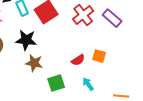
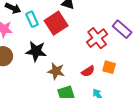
red cross: (83, 15) -> (97, 38), moved
brown star: (34, 63) -> (56, 71), moved

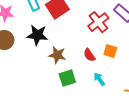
red semicircle: (88, 71) -> (89, 55), turned 88

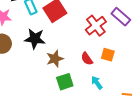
brown star: (57, 55) -> (55, 59), turned -30

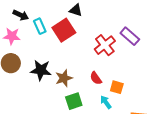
black star: (35, 39) -> (41, 70), moved
orange square: (108, 55) -> (117, 87), moved

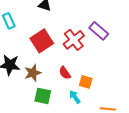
red square: (64, 30) -> (42, 41), moved
green square: (74, 101) -> (43, 96), turned 30

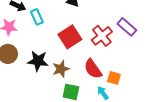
red semicircle: (65, 73) -> (93, 69), size x1.5

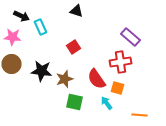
red cross: (102, 36) -> (120, 62), moved, turned 30
red square: (70, 37) -> (74, 47), size x0.6

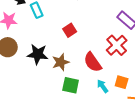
red cross: (120, 62) -> (117, 45), turned -35
orange square: (118, 88) -> (122, 82), moved

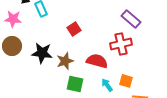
red cross: (117, 45) -> (121, 44), turned 30
red semicircle: (93, 62) -> (97, 61), turned 140

